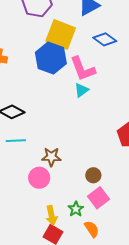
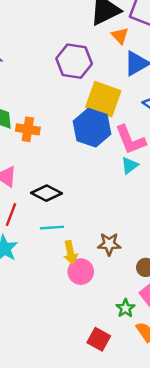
brown star: (51, 157) -> (109, 244), moved
yellow arrow: (51, 215) -> (70, 253), moved

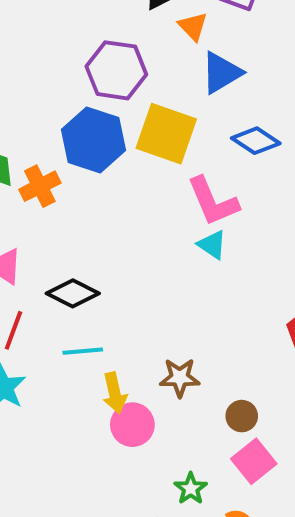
blue hexagon: (92, 128) -> (93, 140), moved
orange cross: (28, 129) -> (40, 186), turned -35
cyan triangle: (130, 165) -> (212, 245), turned -48
green star: (125, 308) -> (191, 489), moved

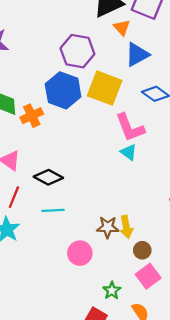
yellow arrow: (115, 393) -> (126, 227), moved

